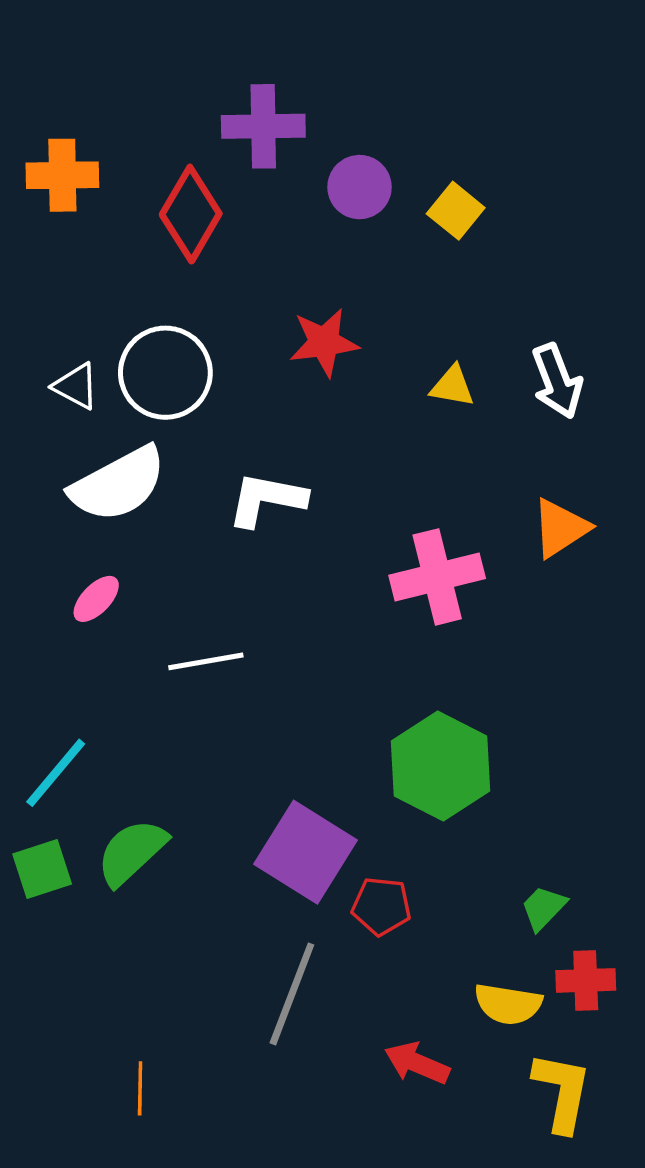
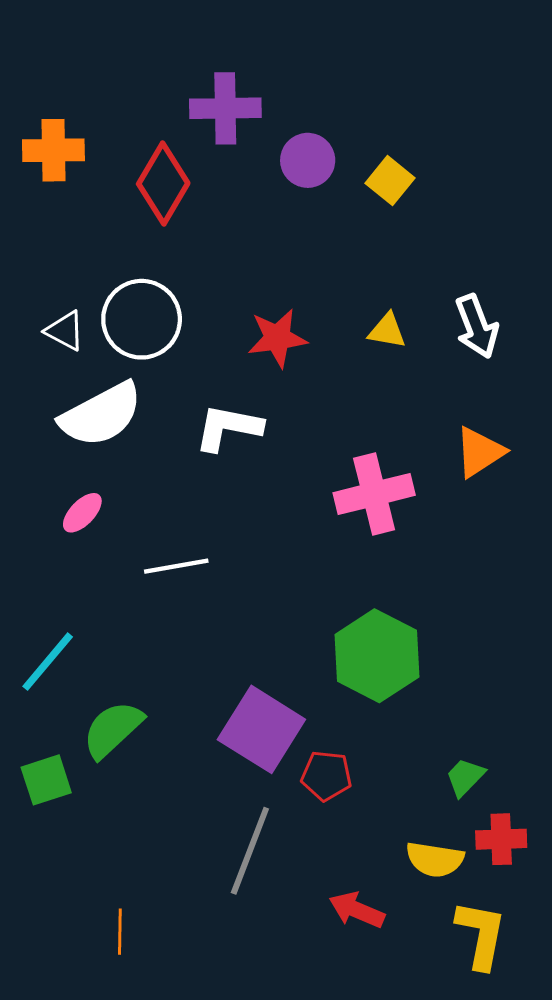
red star: (324, 342) -> (277, 338), moved
green square: (42, 869) -> (46, 780), moved

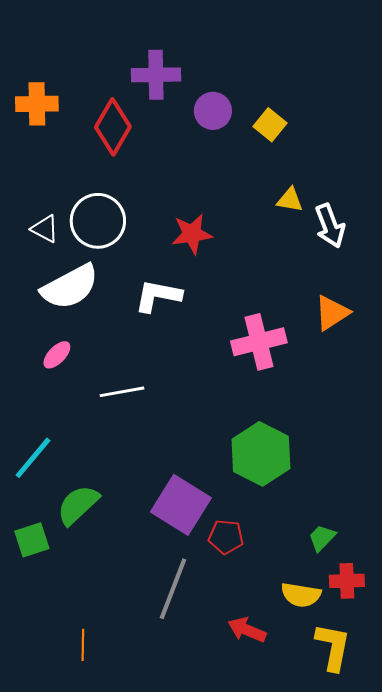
yellow triangle: (387, 331) -> (290, 200), moved

